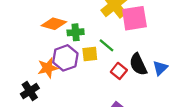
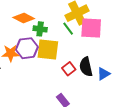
green line: (106, 45) -> (68, 29), moved
yellow square: (90, 54) -> (48, 49), size x1.6

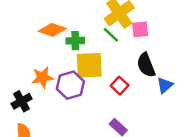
pink square: (91, 28) -> (140, 29), size x0.6
purple hexagon: (27, 48) -> (70, 85), moved
black semicircle: (86, 67) -> (146, 65), moved

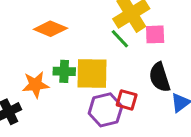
green cross: (75, 41) -> (64, 71), moved
purple hexagon: (70, 85) -> (105, 110), moved
red square: (120, 86) -> (127, 100), turned -30

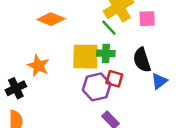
pink square: (155, 34) -> (147, 19), moved
green cross: (64, 71) -> (106, 53), moved
orange star: (35, 85) -> (38, 66), turned 30

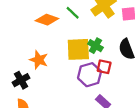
green line: (109, 28) -> (73, 13), moved
green cross: (106, 53) -> (95, 46), turned 32

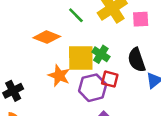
orange diamond: (47, 20) -> (47, 37), moved
orange star: (39, 60) -> (59, 76), moved

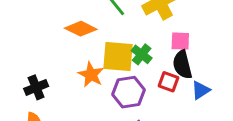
pink square: (141, 19) -> (180, 41), moved
red square: (110, 79) -> (169, 82), moved

